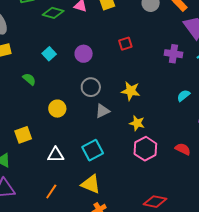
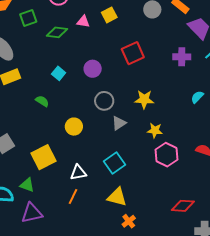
red square: (125, 44) -> (133, 53), size x1.6
yellow square: (23, 135) -> (43, 157), size x1.4
orange line: (51, 192) -> (73, 197), moved

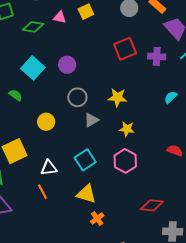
red square: (133, 53) -> (125, 49), moved
cyan square: (59, 73) -> (33, 68), size x1.6
pink hexagon: (167, 155) -> (125, 161), moved
orange line: (73, 197) -> (42, 192), turned -56

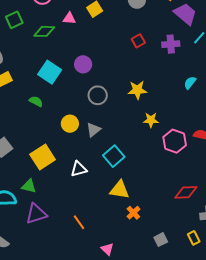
red square: (125, 49) -> (138, 41), size x0.6
gray triangle: (91, 120) -> (93, 130), moved
pink hexagon: (125, 161) -> (175, 141), moved
orange line: (42, 192) -> (79, 222), moved

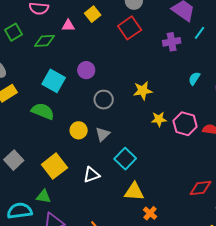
red square: (138, 41) -> (130, 28), moved, size x1.6
green semicircle: (36, 101) -> (43, 111), size x1.6
pink hexagon: (175, 141) -> (185, 124), moved

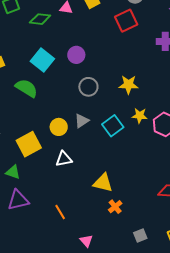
yellow circle: (79, 130) -> (59, 127), moved
cyan square: (125, 159) -> (113, 126), moved

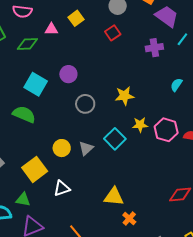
red square: (126, 21) -> (113, 33), size x0.7
gray triangle: (82, 121) -> (86, 148), moved
white triangle: (64, 159) -> (62, 188), moved

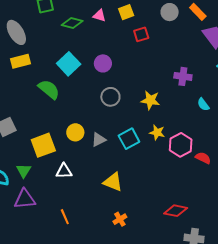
red square: (113, 33) -> (141, 34), moved
purple cross: (154, 48) -> (183, 76), moved
cyan semicircle: (176, 85) -> (203, 104), turned -88
yellow triangle: (114, 197) -> (113, 182), moved
green triangle: (23, 200) -> (24, 171), turned 35

